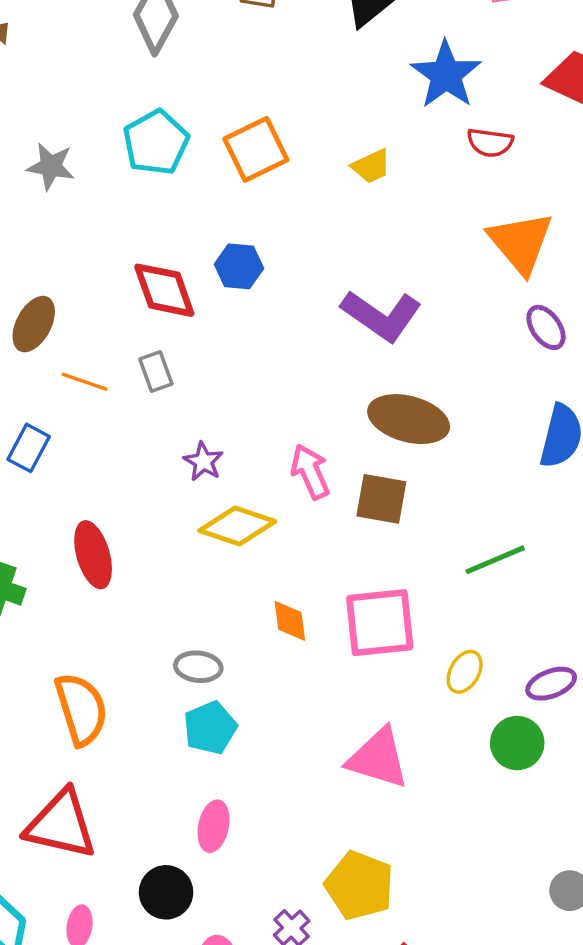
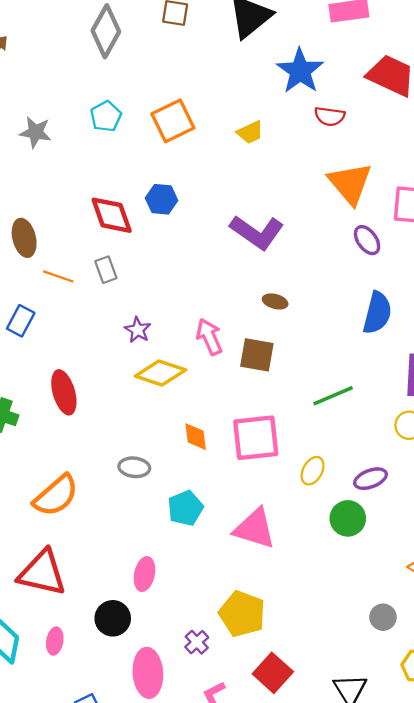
cyan pentagon: (156, 143) -> (106, 116), size x0.7
brown ellipse: (34, 324) -> (24, 238), turned -42
brown ellipse: (409, 419) -> (275, 301), size x0.5
orange semicircle: (81, 709) -> (56, 496), turned 66
cyan pentagon: (210, 728) -> (185, 508), moved

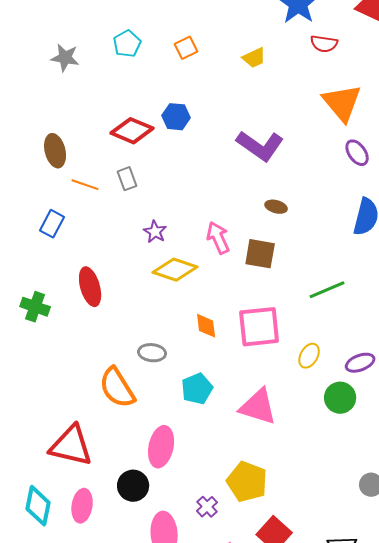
orange square: (173, 121) -> (186, 48), size x0.6
red diamond: (112, 215) -> (132, 131), turned -48
orange semicircle: (56, 496) -> (117, 388), moved, turned 99
pink ellipse: (144, 574) -> (161, 447), size x1.4
pink ellipse: (55, 641) -> (82, 506), size x1.4

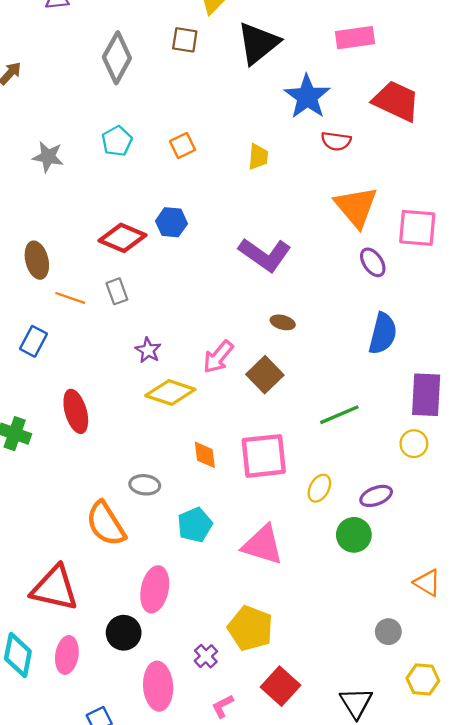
yellow trapezoid: (254, 58) -> (258, 157), turned -60
pink arrow: (218, 238) -> (218, 357), turned -116
brown square: (260, 254) -> (265, 375), turned 36

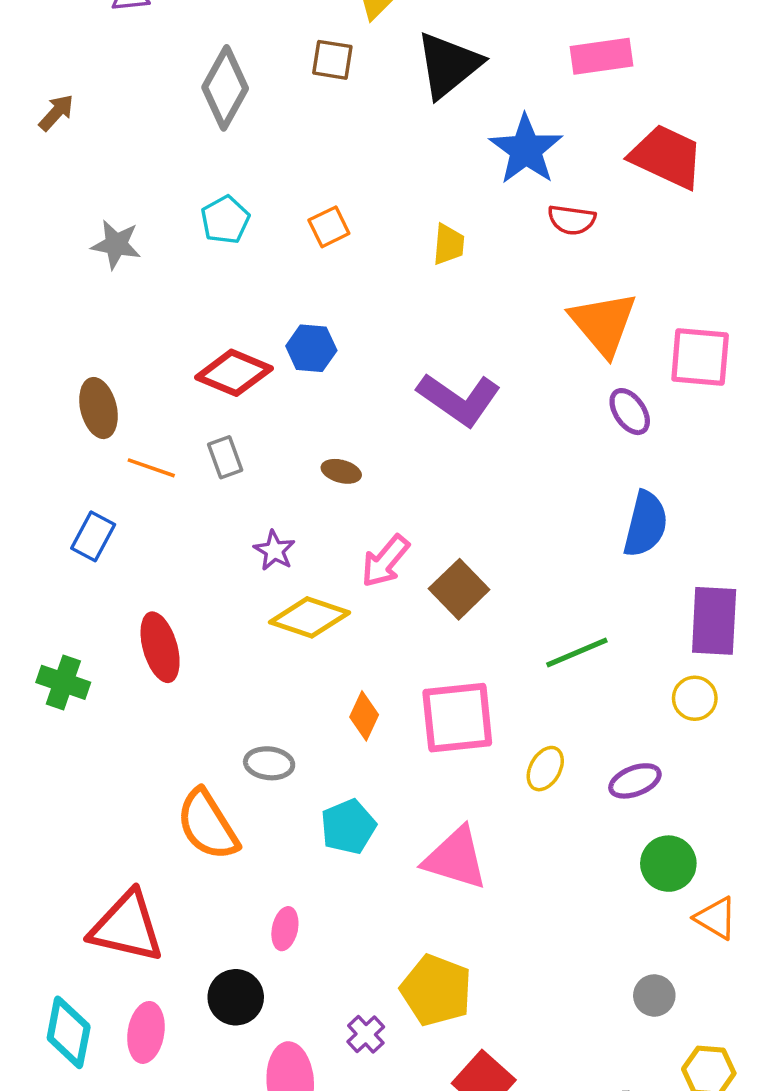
brown ellipse: (283, 322) -> (341, 471), moved
orange diamond: (205, 455) -> (364, 716), turned 32
green circle: (354, 535) -> (668, 864), moved
pink ellipse: (155, 589) -> (285, 929), size x0.6

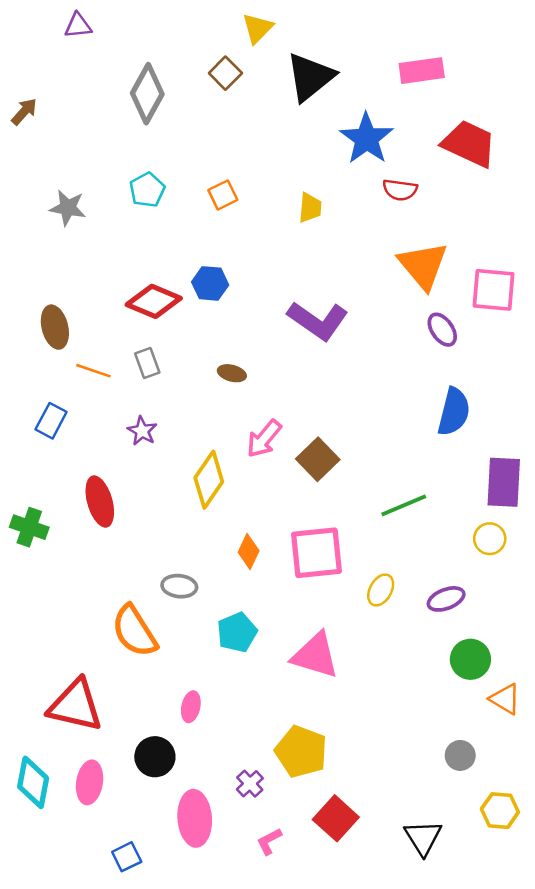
brown square: (332, 60) -> (225, 73), turned 36
purple star: (274, 550) -> (142, 431), moved
yellow diamond: (310, 617) -> (209, 480), turned -74

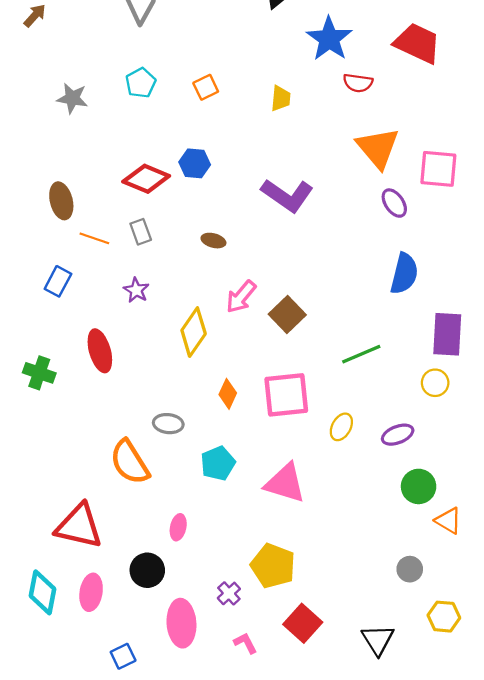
pink L-shape: (269, 841) -> (245, 643), turned 90

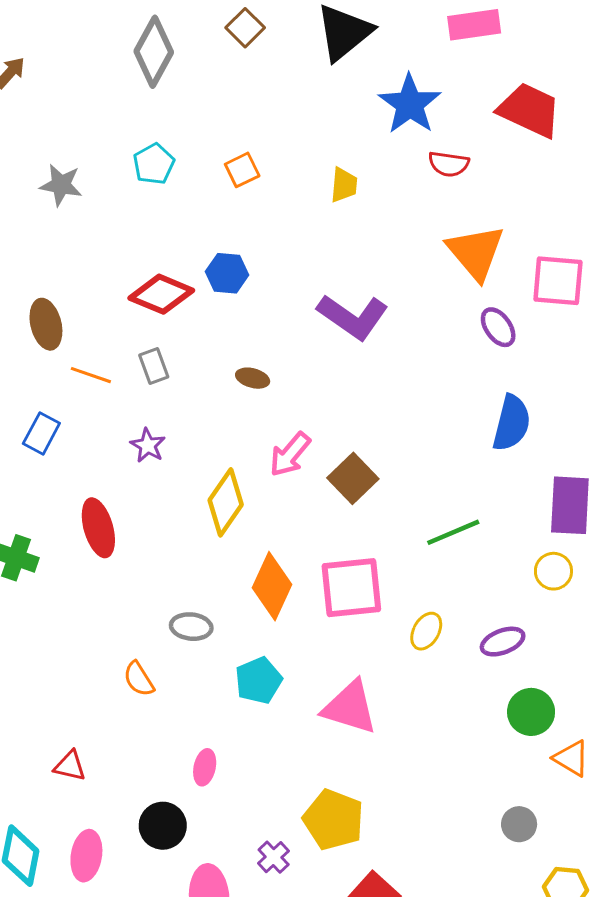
orange diamond: (228, 394) -> (272, 586), size x1.6
orange semicircle: (130, 462) -> (139, 679), size x0.6
red triangle: (79, 526) -> (70, 766), size x0.5

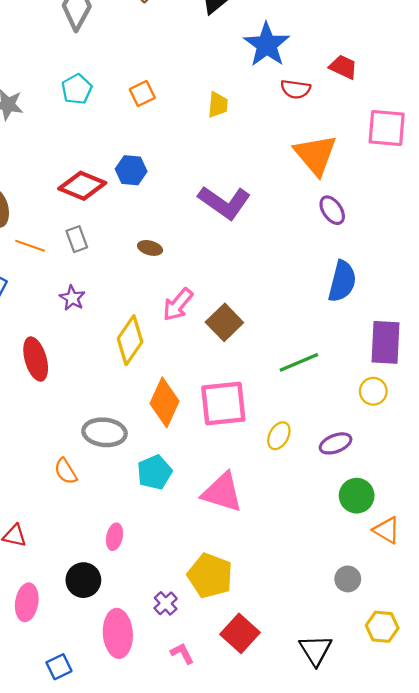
red trapezoid: (530, 110) -> (343, 67), moved, size x0.6
pink square: (558, 281) -> (387, 128), moved
gray ellipse: (191, 627) -> (104, 432), size x1.4

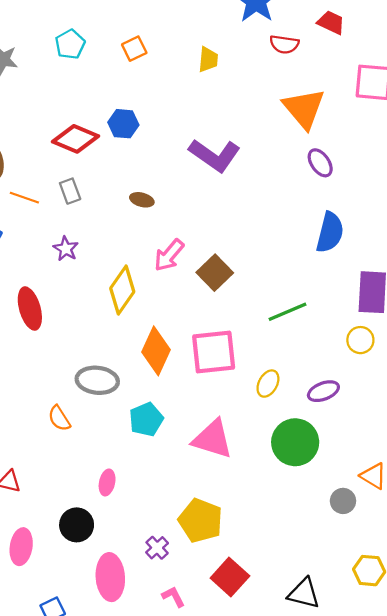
green circle: (357, 496) -> (295, 442), moved, size x1.4
gray circle: (348, 579) -> (343, 501), moved
black triangle: (316, 650) -> (304, 593), turned -44

